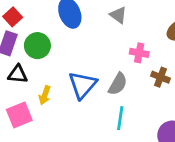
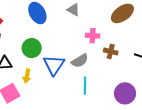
green circle: (37, 46) -> (32, 48), moved
gray semicircle: (118, 84) -> (80, 61), turned 36

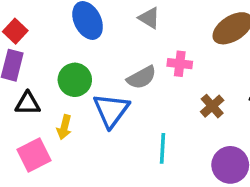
brown cross: (111, 52) -> (212, 106), moved, turned 32
gray semicircle: (80, 61) -> (142, 77), moved

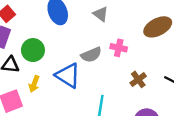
green circle: (75, 80) -> (33, 50), moved
blue triangle: (111, 110) -> (68, 75), turned -40

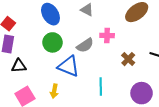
green circle: (33, 50) -> (52, 42), moved
yellow arrow: (34, 84) -> (54, 91), moved

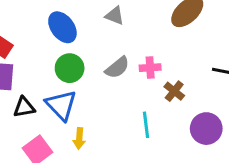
pink cross: (107, 35) -> (150, 68), moved
brown cross: (128, 59) -> (174, 91), moved
blue triangle: (69, 66) -> (61, 105), moved, turned 30

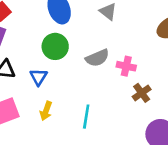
blue triangle: (61, 105) -> (39, 77), size x0.6
cyan line: (146, 125) -> (86, 117), moved

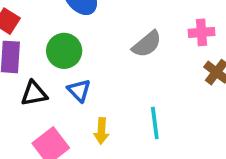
green circle: (55, 46) -> (64, 51), moved
pink cross: (126, 66) -> (202, 32), moved

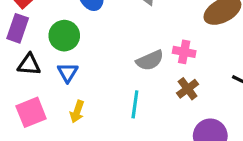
gray semicircle: (147, 44) -> (150, 60), moved
cyan line: (155, 123) -> (135, 104), moved

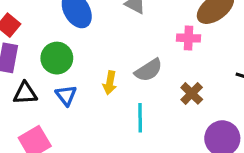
pink cross: (184, 52) -> (189, 38), moved
yellow arrow: (77, 112) -> (110, 83), moved

